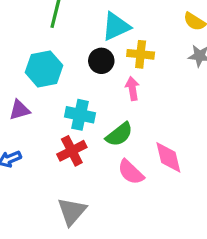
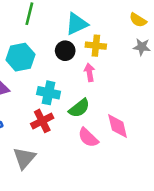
gray triangle: (72, 211) -> (24, 158), moved

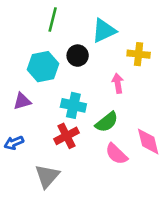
yellow cross: (96, 46) -> (139, 54), moved
black circle: (65, 51) -> (78, 56), moved

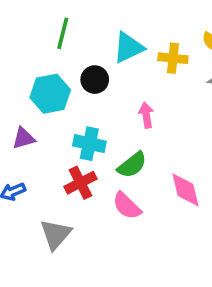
yellow cross: (139, 54) -> (173, 58), moved
pink semicircle: (116, 154) -> (127, 206), moved

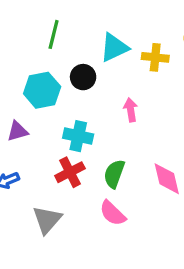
green semicircle: (132, 165) -> (114, 174), moved, turned 148
pink semicircle: (127, 206) -> (113, 213), moved

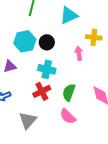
yellow cross: (155, 57) -> (94, 37), moved
black circle: (83, 77) -> (47, 42), moved

